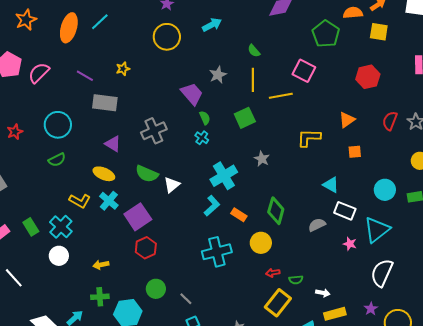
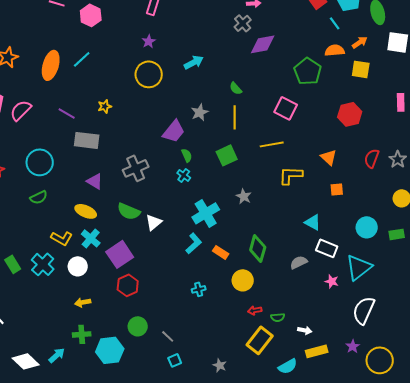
purple trapezoid: (192, 94) -> (174, 131), turned 80
yellow line: (281, 96) -> (272, 144), moved
orange triangle: (347, 120) -> (329, 157), turned -42
cyan cross: (217, 252) -> (199, 289), size x0.5
white circle: (59, 256) -> (78, 266), moved

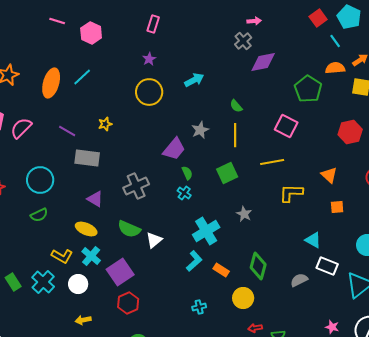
pink star: (332, 281) -> (332, 327), moved

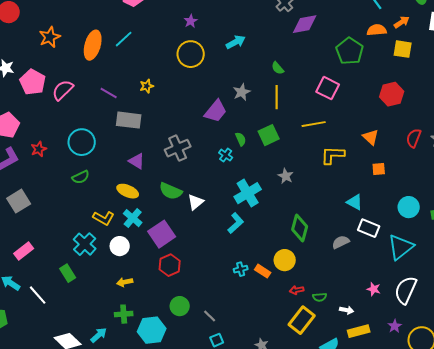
green semicircle: (187, 173) -> (241, 139), moved
orange rectangle: (221, 270) -> (263, 271), moved
green rectangle: (13, 282) -> (68, 273), moved

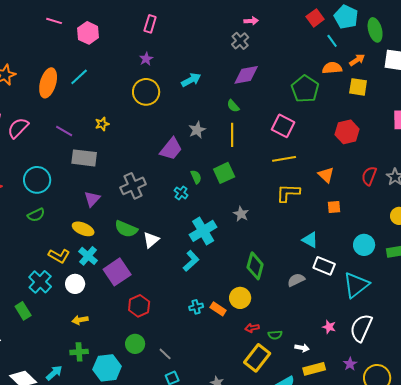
purple diamond: (305, 24) -> (246, 75), moved
yellow line: (314, 124) -> (284, 159), moved
purple triangle: (137, 161) -> (92, 199), turned 42
red hexagon: (170, 265) -> (139, 306), moved

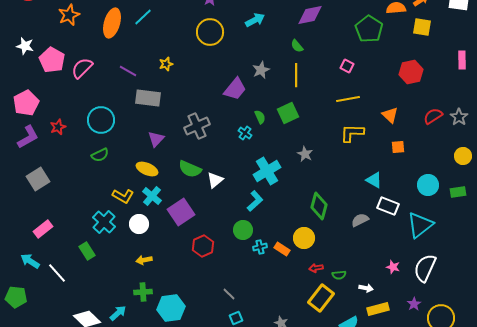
pink square: (283, 126) -> (347, 66), size x0.6
red semicircle: (369, 176) -> (433, 116), turned 36
green circle: (135, 344) -> (243, 230), moved

